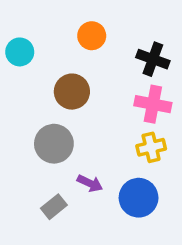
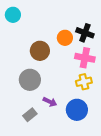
orange circle: (92, 36) -> (65, 38), moved
cyan circle: (20, 52) -> (13, 15), moved

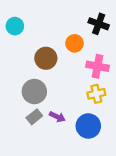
cyan circle: (13, 15) -> (15, 26), moved
black cross: (85, 33) -> (99, 24), moved
gray rectangle: (30, 115) -> (34, 117), moved

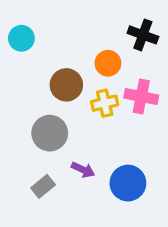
yellow cross: (96, 94) -> (105, 103), moved
gray rectangle: (34, 117) -> (43, 186), moved

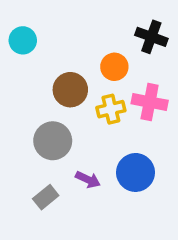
blue circle: (128, 183) -> (136, 172), moved

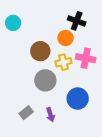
black cross: (151, 37) -> (77, 21), moved
gray circle: (53, 141) -> (45, 80), moved
purple arrow: (88, 180) -> (50, 115), moved, turned 48

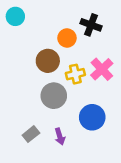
cyan circle: (13, 23) -> (15, 16), moved
orange circle: (66, 38) -> (67, 38), moved
pink cross: (86, 58) -> (102, 69), turned 36

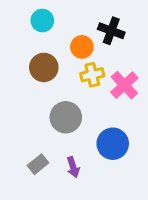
cyan circle: (15, 16) -> (42, 21), moved
brown circle: (48, 61) -> (44, 67), moved
yellow cross: (75, 74) -> (92, 75), moved

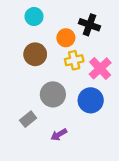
blue circle: (113, 144) -> (91, 100), moved
gray rectangle: (38, 164) -> (28, 119), moved
purple arrow: (73, 167) -> (59, 135), turned 77

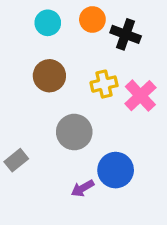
orange circle: (66, 38) -> (92, 19), moved
blue circle: (91, 100) -> (116, 170), moved
gray rectangle: (28, 119) -> (16, 160), moved

